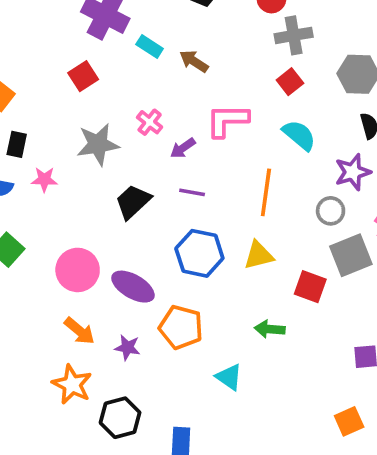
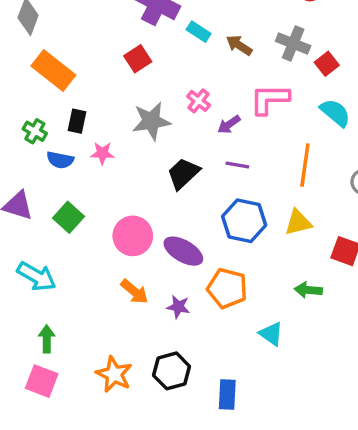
gray cross: (294, 35) -> (293, 43), moved, turned 32
orange star: (72, 384) -> (114, 374), moved

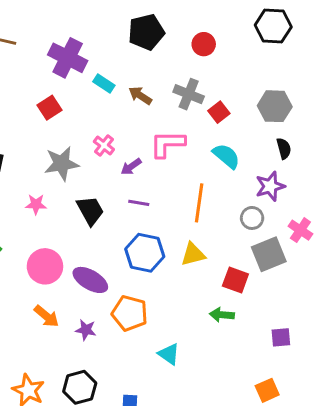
pink star: (102, 153) -> (36, 204), moved
black trapezoid: (183, 173) -> (90, 210), turned 104
green arrow: (308, 290) -> (222, 315), moved

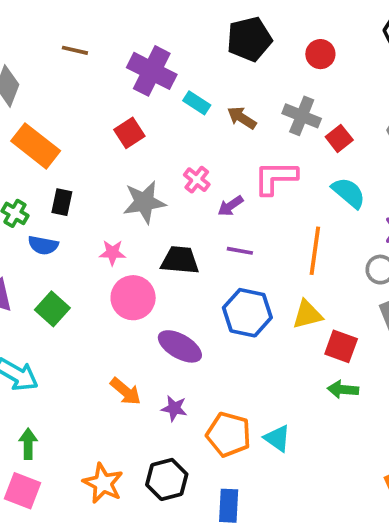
black trapezoid: (90, 210) -> (180, 260), turned -56
pink circle: (45, 266) -> (133, 298), moved
red square: (235, 280) -> (341, 346), moved
orange pentagon: (130, 313) -> (229, 434), moved

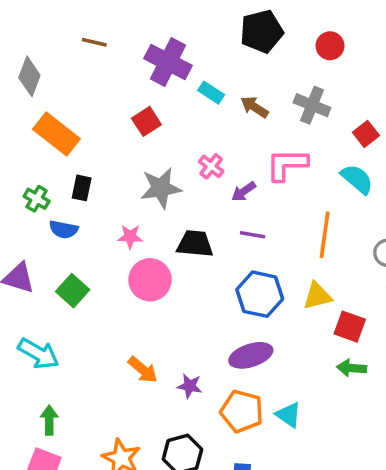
red square: (339, 138) -> (366, 134), moved
purple ellipse: (180, 346) -> (251, 355), moved, turned -48

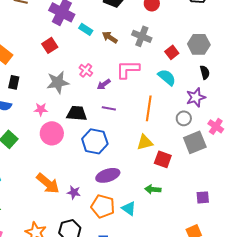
blue hexagon: (260, 294) -> (95, 141), moved
green arrow: (352, 368) -> (153, 189), moved
orange arrow: (143, 370) -> (48, 183), size x1.4

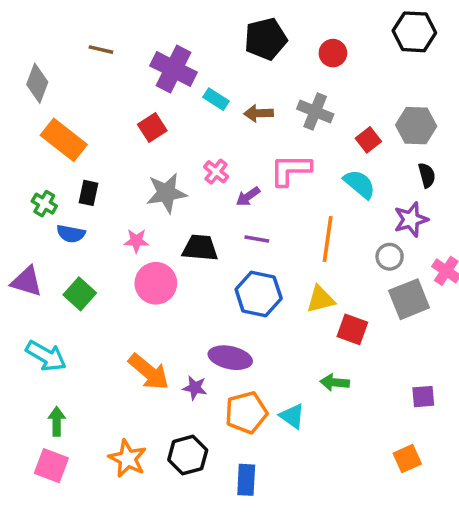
brown arrow: (110, 37) -> (259, 113), turned -35
blue hexagon: (95, 141) -> (259, 294), moved
purple ellipse: (108, 175) -> (230, 358), moved, turned 30
orange pentagon: (103, 206) -> (246, 413), turned -30

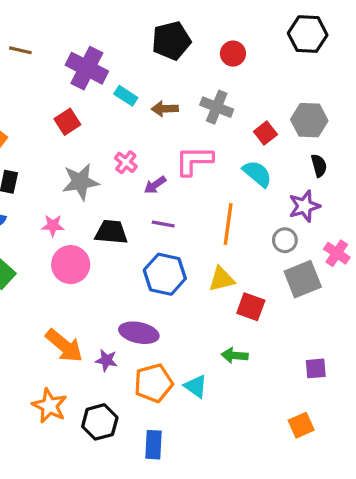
orange star: (128, 459) -> (50, 406), moved

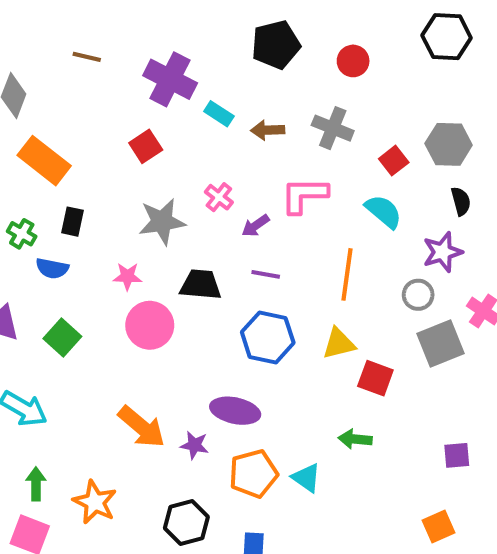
orange star: (50, 406) -> (95, 502), moved

